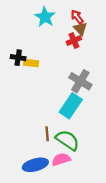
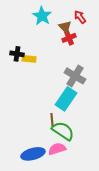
red arrow: (77, 17) -> (80, 17), moved
brown triangle: (80, 29) -> (65, 27), moved
brown line: (47, 134) -> (52, 120), moved

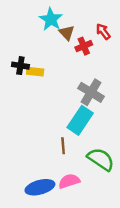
red arrow: (80, 17) -> (103, 31), moved
brown triangle: (65, 27) -> (67, 33), moved
green semicircle: (63, 131) -> (101, 159), moved

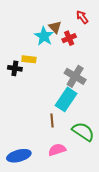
cyan star: (51, 19) -> (44, 36), moved
red arrow: (103, 31) -> (82, 17), moved
black cross: (20, 66) -> (15, 68), moved
blue ellipse: (40, 187) -> (19, 156), moved

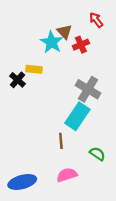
black cross: (15, 68) -> (17, 80), turned 32
green semicircle: (83, 132) -> (97, 154), size x0.6

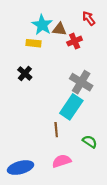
brown triangle: (64, 32) -> (59, 29), turned -40
cyan star: (52, 42) -> (42, 25), moved
yellow rectangle: (34, 69) -> (33, 43), moved
black cross: (17, 80) -> (25, 73), moved

